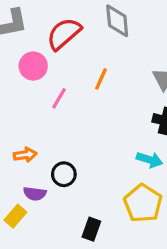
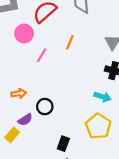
purple semicircle: (35, 194) -> (25, 120), turned -40

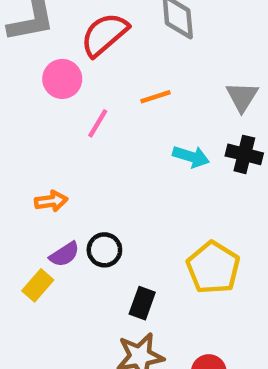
orange line: (70, 42) -> (155, 97), turned 48
cyan arrow: (103, 97) -> (191, 157), moved
black circle: (45, 107) -> (104, 250), moved

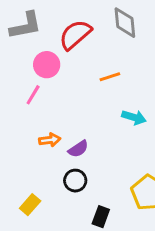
pink line: (98, 123) -> (33, 95), moved
orange arrow: (51, 201) -> (50, 140), moved
purple semicircle: (64, 254) -> (78, 149), moved

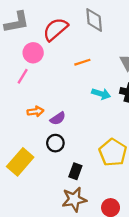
yellow rectangle: (30, 205) -> (20, 162), size x1.6

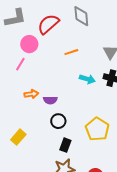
purple semicircle: (58, 118) -> (50, 100), turned 32
black circle: (55, 143) -> (58, 121), moved
yellow rectangle: (20, 162) -> (18, 137), size x0.7

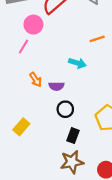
orange line: (71, 52) -> (97, 39), moved
cyan arrow: (87, 79) -> (77, 63), moved
orange arrow: (31, 94) -> (36, 80), turned 64

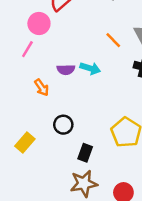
orange line: (97, 39) -> (113, 40), turned 64
purple semicircle: (56, 86) -> (66, 70), moved
black circle: (65, 109) -> (63, 125), moved

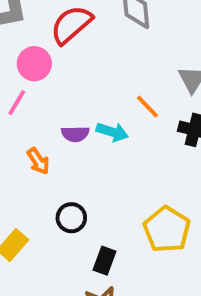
orange line: (113, 40) -> (147, 107), moved

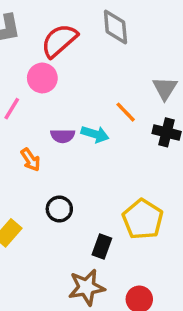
pink circle: (34, 64) -> (42, 78), moved
black rectangle: (104, 261) -> (102, 246), moved

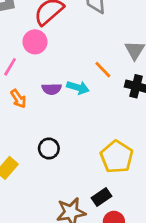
orange arrow: (30, 160) -> (18, 99), moved
black rectangle: (102, 246) -> (101, 197), moved, turned 36

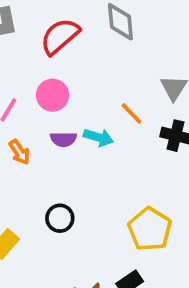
pink circle: (35, 42) -> (53, 95), moved

